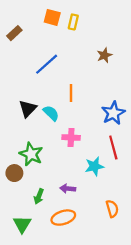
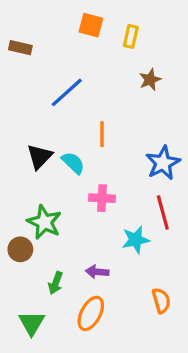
orange square: (52, 17) -> (91, 25), moved
yellow rectangle: (73, 22) -> (131, 36), moved
brown rectangle: (14, 33) -> (20, 48), turned 56
orange ellipse: (63, 218) -> (91, 313), turned -45

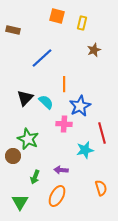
blue star: (163, 163) -> (80, 106), moved

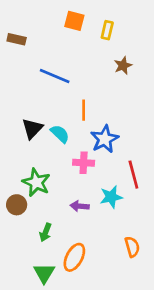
blue line: (42, 58) -> (55, 76), turned 65
purple arrow: (61, 170) -> (80, 206), moved
green triangle: (20, 202) -> (44, 273), moved

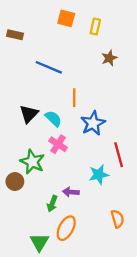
pink cross: (84, 163) -> (58, 144), moved, turned 30
purple arrow: (80, 206) -> (71, 192), moved
green arrow: (45, 232) -> (52, 204), moved

